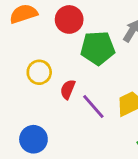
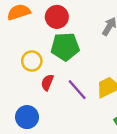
green pentagon: (98, 48) -> (65, 47), moved
red semicircle: (68, 89) -> (47, 82), moved

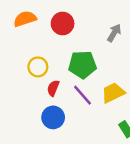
green pentagon: (65, 47) -> (82, 65), moved
blue circle: (27, 117) -> (53, 117), moved

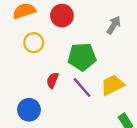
yellow circle: (38, 67) -> (34, 43), moved
blue circle: (53, 117) -> (29, 110), moved

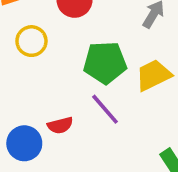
red semicircle: (53, 80) -> (60, 125), moved, turned -126
yellow trapezoid: (113, 85) -> (153, 75), moved

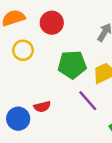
purple line: (105, 109) -> (88, 101), moved

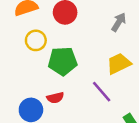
green pentagon: (72, 65) -> (63, 61), moved

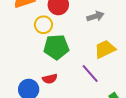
gray arrow: (119, 22) -> (95, 16), moved, turned 42
yellow circle: (36, 40) -> (43, 25), moved

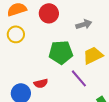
yellow circle: (43, 25) -> (16, 34), moved
green pentagon: (56, 47) -> (61, 52), moved

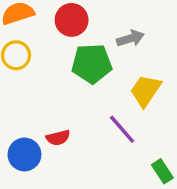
green pentagon: (61, 52) -> (92, 64), moved
yellow trapezoid: (93, 55) -> (146, 91), turned -30

